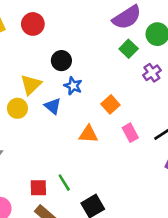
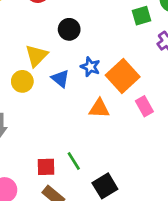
green square: (129, 49) -> (142, 16), turned 30
blue star: (73, 86) -> (90, 67), moved
orange square: (110, 104) -> (123, 76), size x1.6

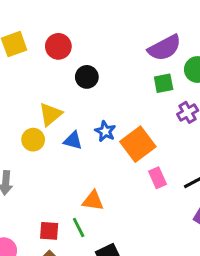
black circle: (69, 29) -> (87, 77), moved
blue triangle: (60, 79) -> (73, 141), turned -30
orange triangle: (99, 108) -> (93, 201), moved

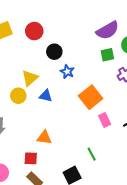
blue star: (105, 131) -> (67, 72), moved
orange triangle: (93, 201) -> (44, 138), moved
green line: (79, 227) -> (92, 154), moved

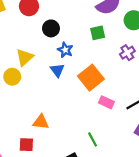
green square: (107, 55) -> (98, 33), moved
blue triangle: (46, 96) -> (57, 70), moved, turned 40
pink rectangle: (105, 120) -> (106, 102), turned -40

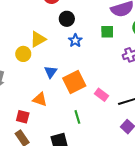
blue triangle: (57, 70) -> (51, 72), moved
orange square: (91, 78) -> (74, 82), moved
green line: (93, 139) -> (77, 117), moved

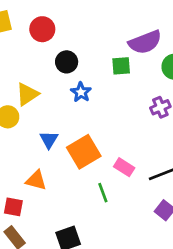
green square: (107, 32) -> (121, 66), moved
green line: (77, 117) -> (103, 193), moved

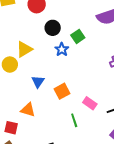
green square: (121, 66) -> (78, 36), moved, turned -32
orange square: (84, 152) -> (62, 91), size x0.7

